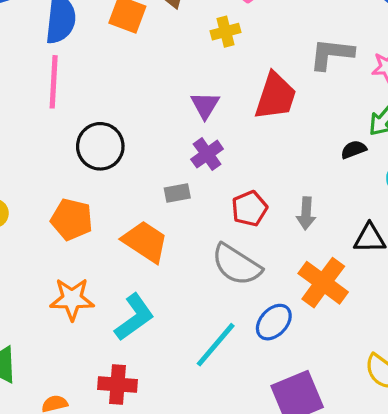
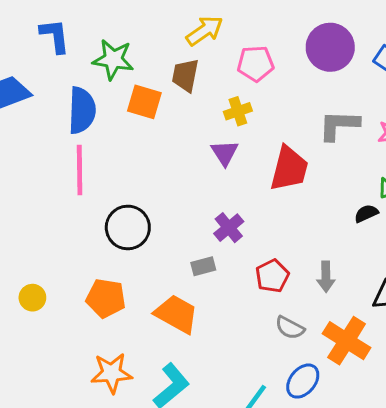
purple triangle: (205, 105) -> (225, 153), moved
gray semicircle: (236, 265) -> (290, 328), moved, size x0.6

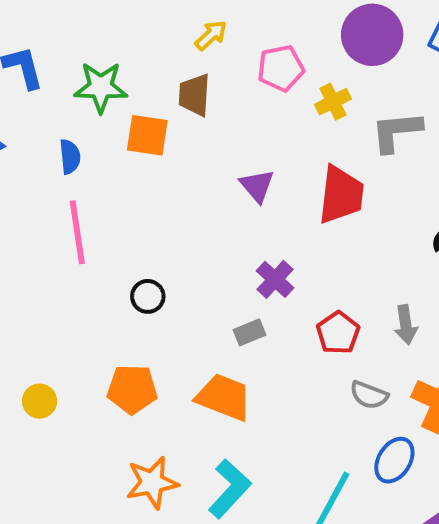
yellow arrow: (205, 31) -> (211, 35), size x0.7
blue semicircle: (82, 110) -> (70, 157), size x0.6
yellow cross: (238, 111) -> (333, 102), moved
black circle: (128, 227) -> (148, 296), size x0.6

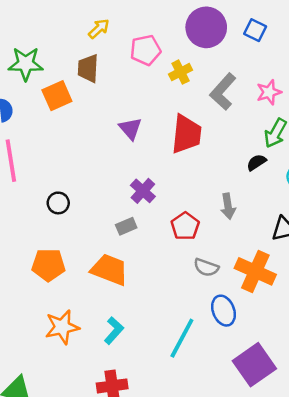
gray L-shape: (396, 131) -> (223, 92), turned -42
orange square: (147, 135) -> (57, 96), turned -32
gray arrow: (406, 325) -> (228, 206), moved
blue ellipse: (394, 460) -> (224, 311), turned -52
cyan L-shape: (230, 489) -> (114, 331), size x0.7

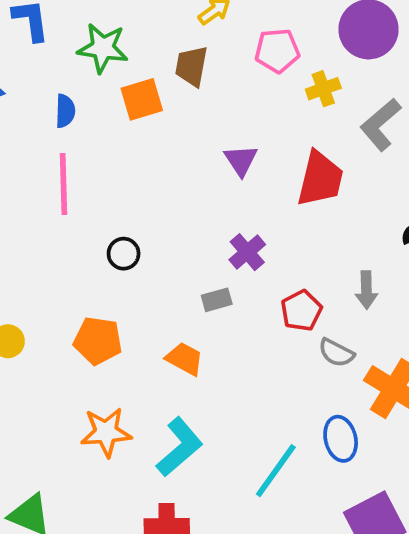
gray semicircle: (206, 267) -> (336, 353), moved
orange trapezoid: (109, 270) -> (185, 359), size x0.7
cyan L-shape: (114, 331) -> (180, 447), size x1.5

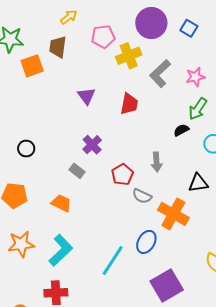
yellow cross: (323, 89) -> (129, 56), size x1.4
red trapezoid: (320, 179) -> (129, 104), size x0.7
gray rectangle: (217, 300) -> (77, 171), turned 56
blue ellipse: (341, 439) -> (146, 242), turned 45

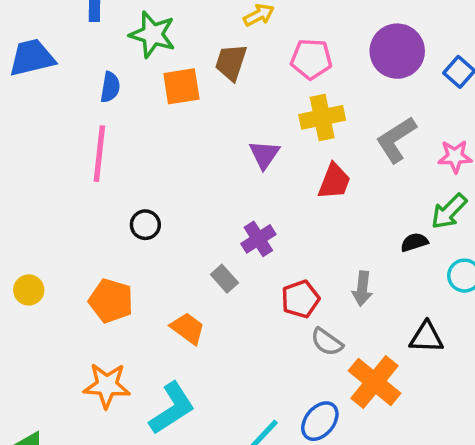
yellow cross: (129, 56) -> (322, 117), moved

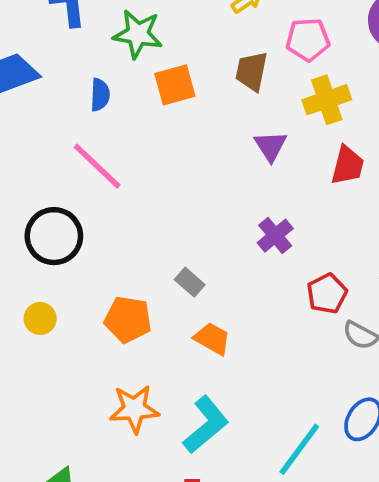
brown trapezoid: (231, 62) -> (252, 71), moved
pink line: (99, 154) -> (97, 166), turned -46
black circle: (145, 225) -> (54, 236), moved, size x1.8
gray rectangle: (224, 279) -> (190, 282), moved

